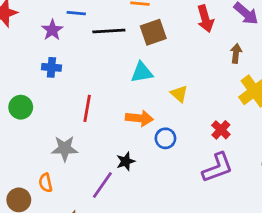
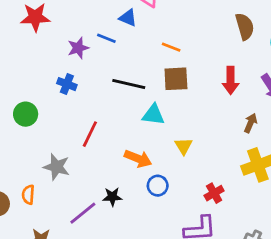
black line: (109, 31) -> (129, 84), moved

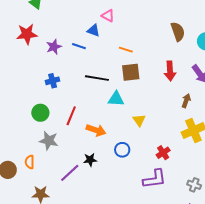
purple star: (78, 48) -> (54, 47), moved
blue cross: (67, 84) -> (53, 81), turned -32
green circle: (26, 114) -> (40, 113), moved
orange arrow: (138, 159) -> (96, 130), moved

